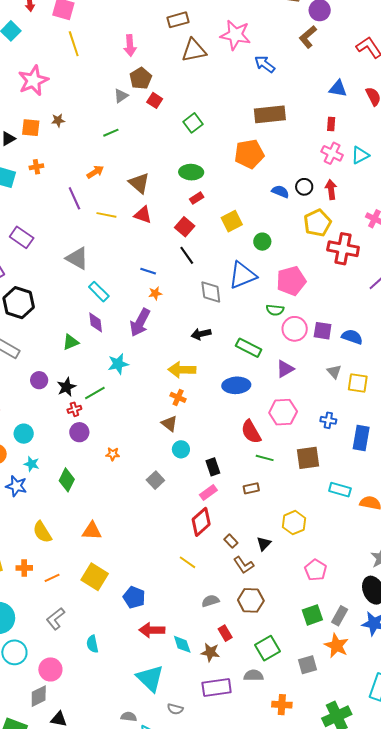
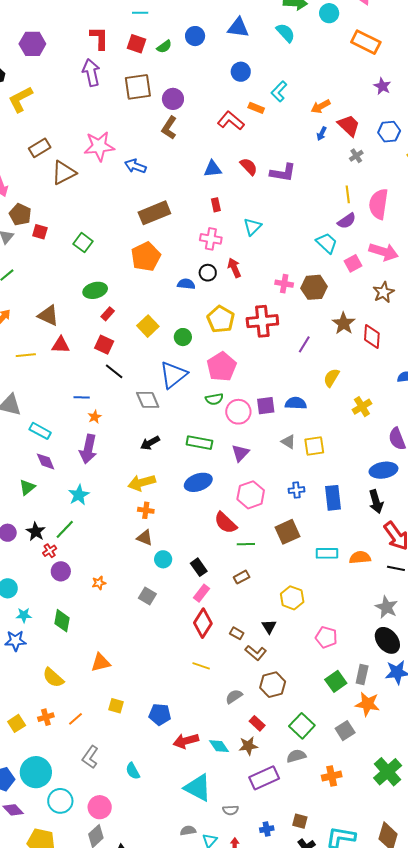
pink cross: (332, 153) -> (211, 239), moved
yellow pentagon: (317, 223) -> (221, 319), moved
yellow square: (95, 577) -> (116, 706), size x0.6

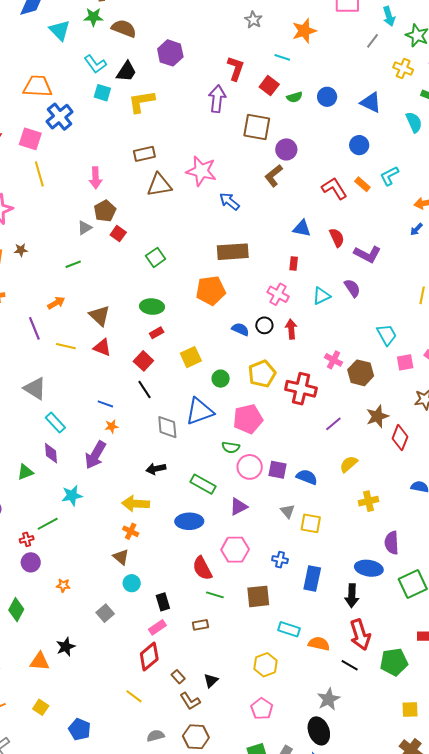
purple semicircle: (347, 221) -> (352, 288), moved, turned -108
black star: (36, 532) -> (66, 647), moved
yellow hexagon: (292, 598) -> (266, 665), moved

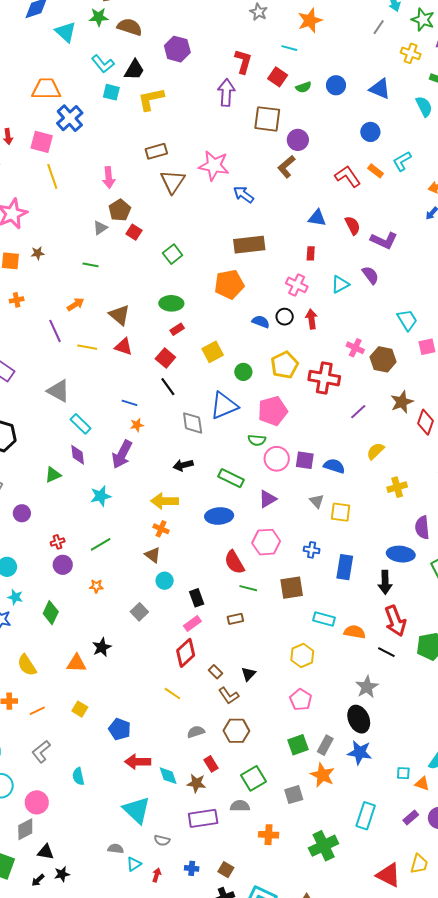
brown triangle: (159, 185) -> (173, 182), turned -44
green line: (73, 264) -> (91, 265), turned 35
green line: (48, 524) -> (101, 544), moved

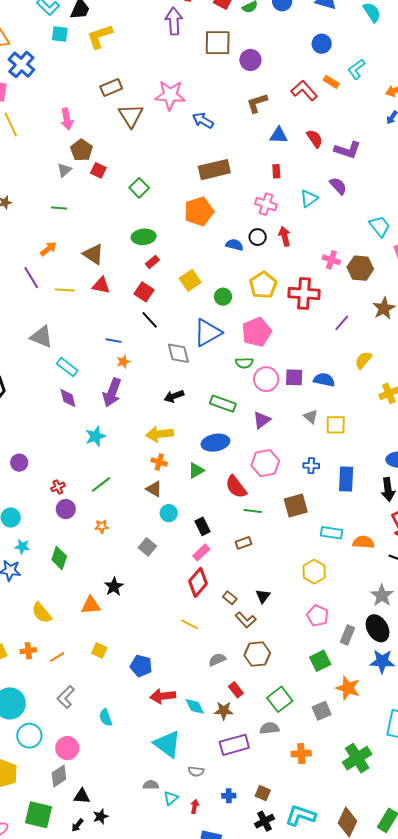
brown L-shape: (286, 167) -> (257, 103), moved, turned 30
green triangle: (53, 475) -> (196, 470), moved
gray rectangle: (325, 745) -> (347, 635), moved

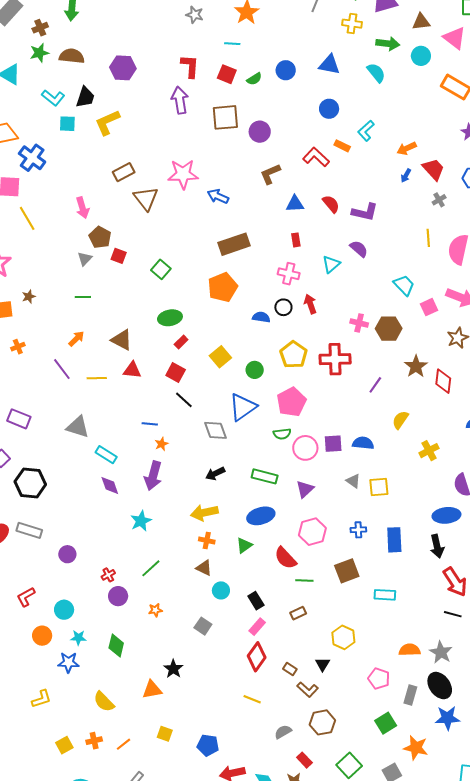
orange semicircle: (363, 542) -> (410, 650), moved
yellow hexagon: (314, 572) -> (343, 637), moved

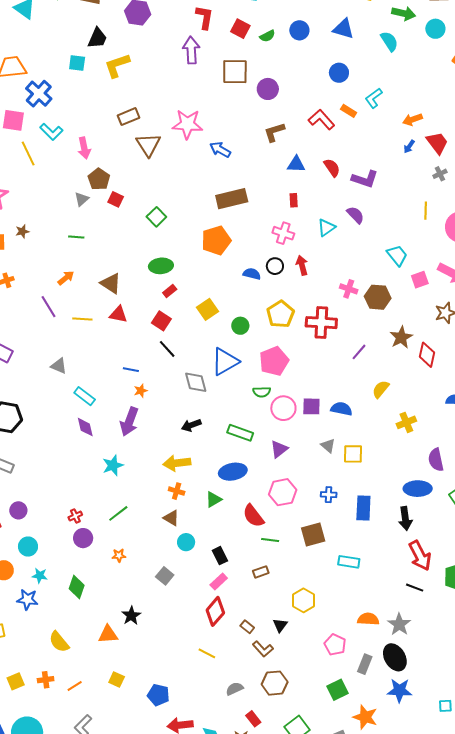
cyan L-shape: (53, 98) -> (51, 132), moved
gray triangle: (78, 427) -> (59, 366), size x0.7
purple circle: (67, 554) -> (18, 510), moved

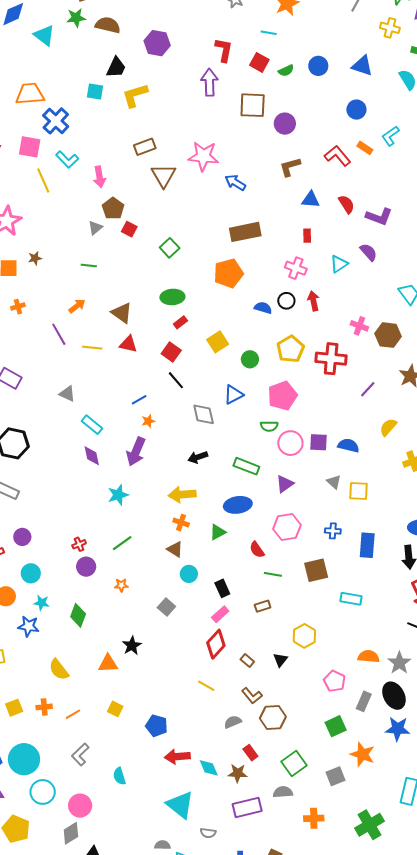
blue triangle: (225, 362) -> (233, 395), size x0.7
blue line: (131, 370) -> (139, 400), turned -42
red semicircle: (253, 516) -> (257, 550), size x0.7
brown L-shape: (263, 649) -> (252, 696), moved

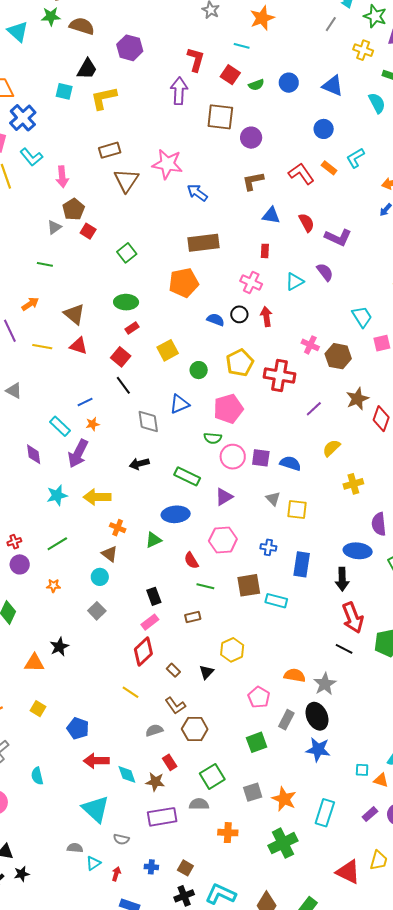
cyan rectangle: (92, 425) -> (60, 426), moved
yellow arrow: (182, 495) -> (97, 497), moved
cyan circle: (189, 574) -> (100, 577), moved
cyan rectangle: (351, 599) -> (276, 601), moved
orange star: (362, 754) -> (284, 799), moved

